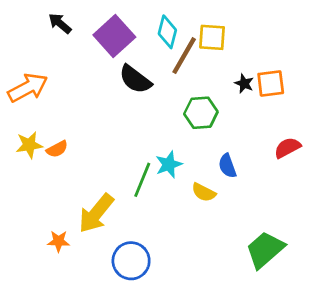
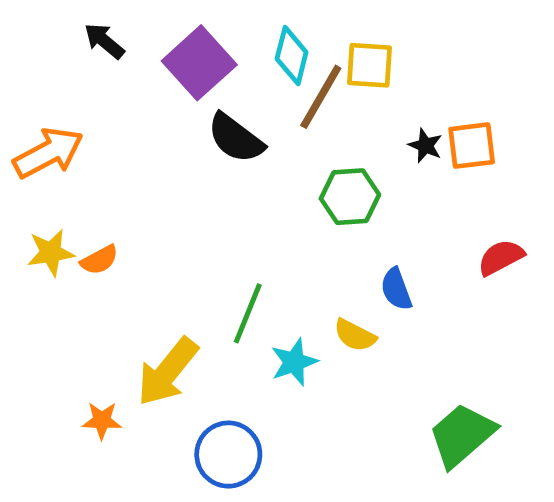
cyan star: (169, 164) -> (294, 362), moved

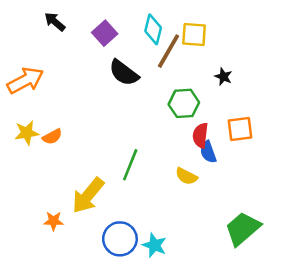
purple square: (199, 63) -> (105, 33), size x0.7
orange square: (472, 146) -> (240, 129), moved
red semicircle: (501, 257) -> (200, 135), moved, turned -55
cyan star: (294, 362) -> (154, 245), moved, turned -30

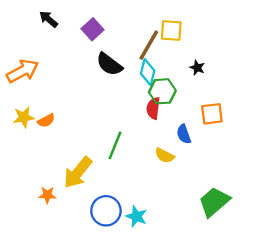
cyan diamond: (153, 29) -> (148, 72), moved
red semicircle: (200, 135) -> (153, 108), moved

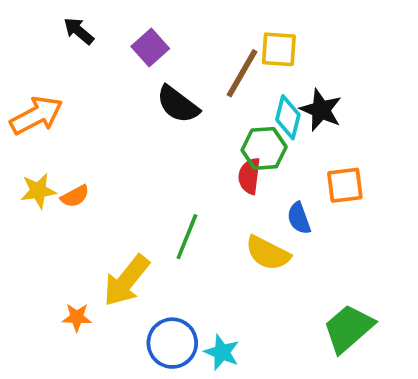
black star: (197, 68) -> (321, 110), size x1.6
cyan diamond: (148, 72) -> (288, 117), moved
yellow semicircle: (165, 156) -> (268, 253), size x1.4

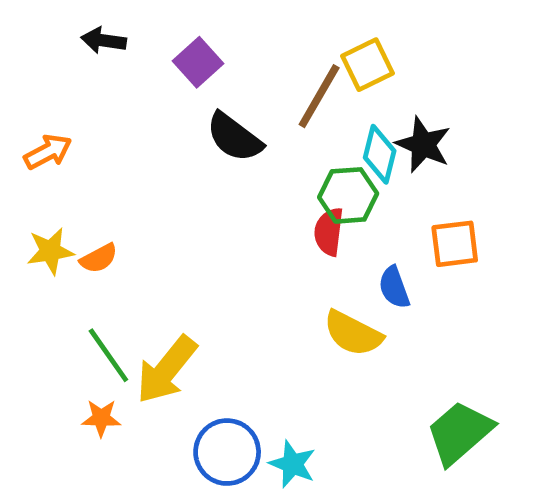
black arrow: (79, 31) -> (104, 40), turned -32
yellow square: (279, 49) -> (368, 65), turned -30
orange arrow: (36, 115) -> (48, 152), size x0.7
green line: (187, 237) -> (108, 355), moved, turned -57

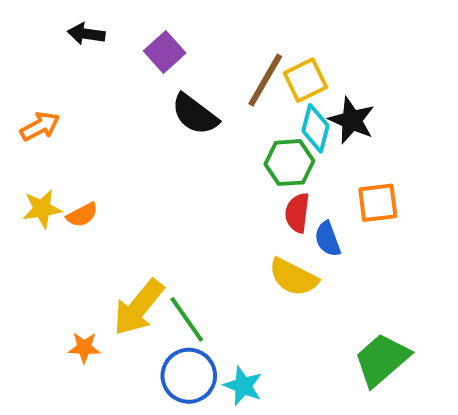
yellow square: (368, 65) -> (305, 80), moved
red semicircle: (329, 232) -> (297, 213), moved
green line: (108, 355) -> (187, 319), moved

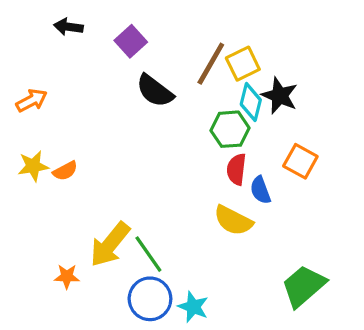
orange square: (378, 203) -> (300, 161), turned 36

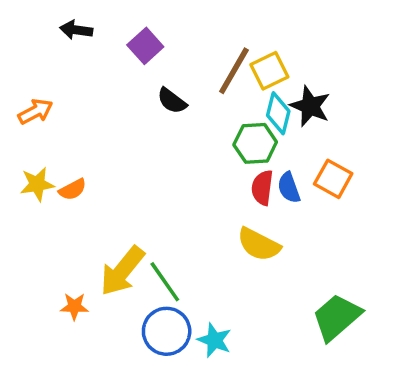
black semicircle: (155, 91) -> (172, 101), size x0.7
blue semicircle: (260, 190) -> (289, 188), moved

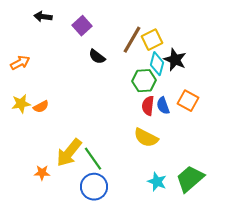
cyan star: (214, 340) -> (157, 182), moved

